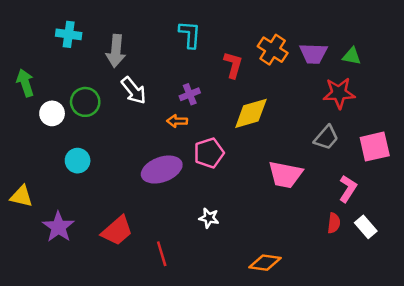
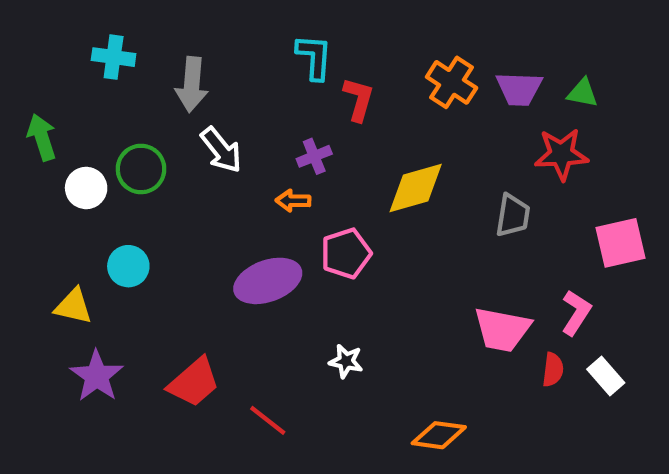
red L-shape: (233, 65) -> (359, 99), moved
gray trapezoid: (326, 138) -> (513, 215), moved, turned -32
pink trapezoid: (285, 175) -> (502, 330), moved
yellow triangle: (21, 196) -> (73, 306), moved
red line: (162, 254) -> (268, 420), turned -35

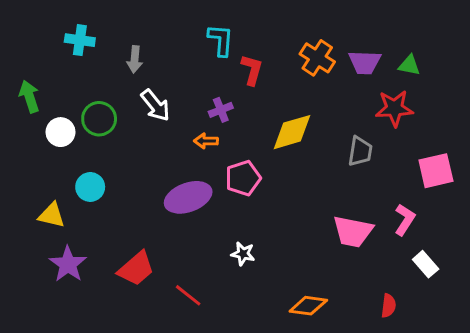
gray arrow: (192, 84) -> (135, 59), size x0.7
red semicircle: (553, 370) -> (388, 306), moved

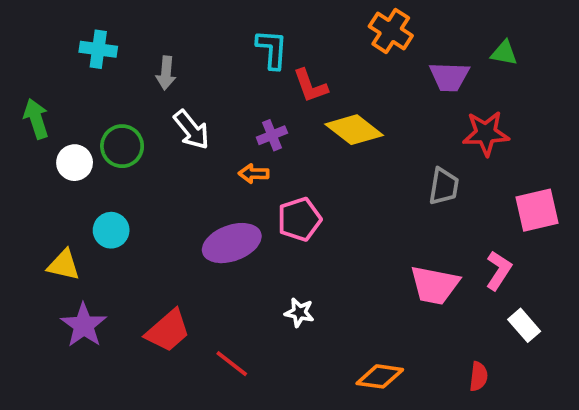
orange cross: (317, 58) -> (391, 31), moved
green triangle: (409, 65) -> (504, 53), moved
red L-shape: (252, 70) -> (310, 86), turned 144
yellow diamond: (292, 132) -> (354, 130), moved, turned 54

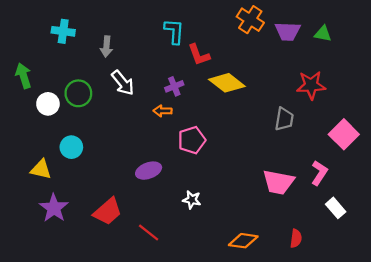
purple trapezoid: (449, 77) -> (288, 31), moved
pink square: (537, 210) -> (344, 134), turned -32
purple ellipse: (232, 243) -> (149, 171), moved, size x0.7
red semicircle: (479, 376) -> (296, 238), moved

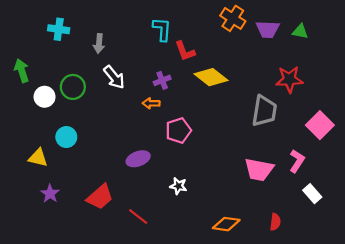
gray trapezoid: (284, 119) -> (264, 111), size x1.4
purple star: (54, 208) -> (50, 194), size x0.7

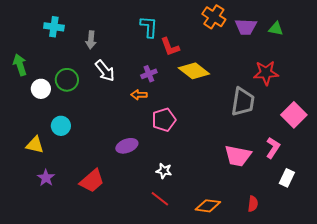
white rectangle: (312, 194) -> (287, 178), turned 66
red line: (138, 216) -> (160, 199), moved

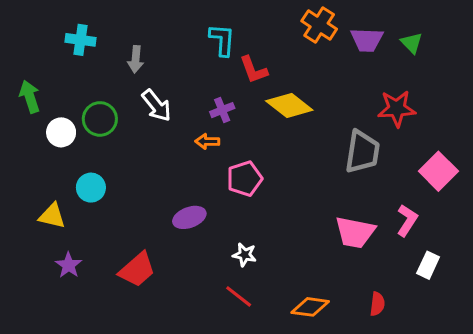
green triangle: (276, 29) -> (412, 43), turned 35

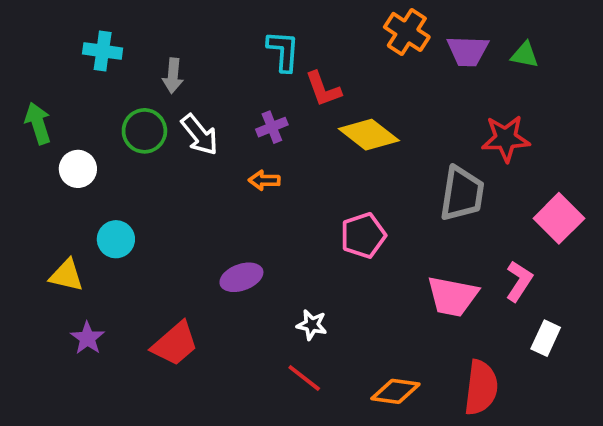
green triangle: (412, 43) -> (525, 55), turned -35
purple cross: (222, 110) -> (272, 127), moved
green circle: (100, 119) -> (144, 131), moved
pink pentagon: (245, 179) -> (363, 235), moved
red semicircle: (377, 304) -> (481, 388), size x1.8

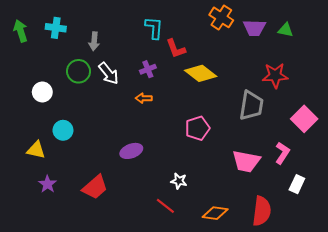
green arrow: (38, 123) -> (21, 31), moved
white star: (312, 325) -> (179, 181), moved

